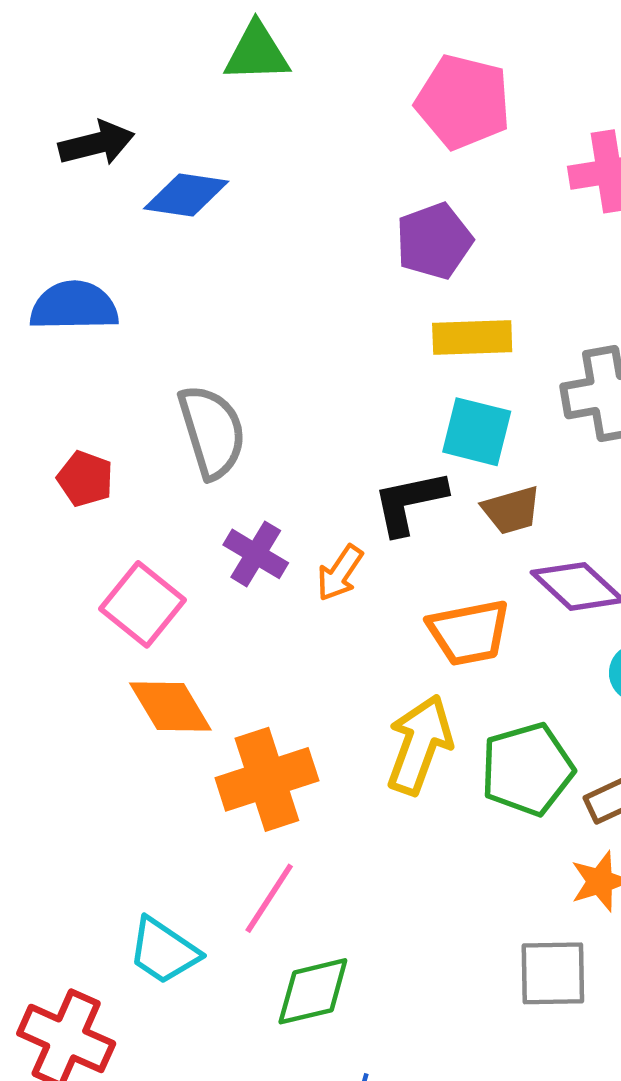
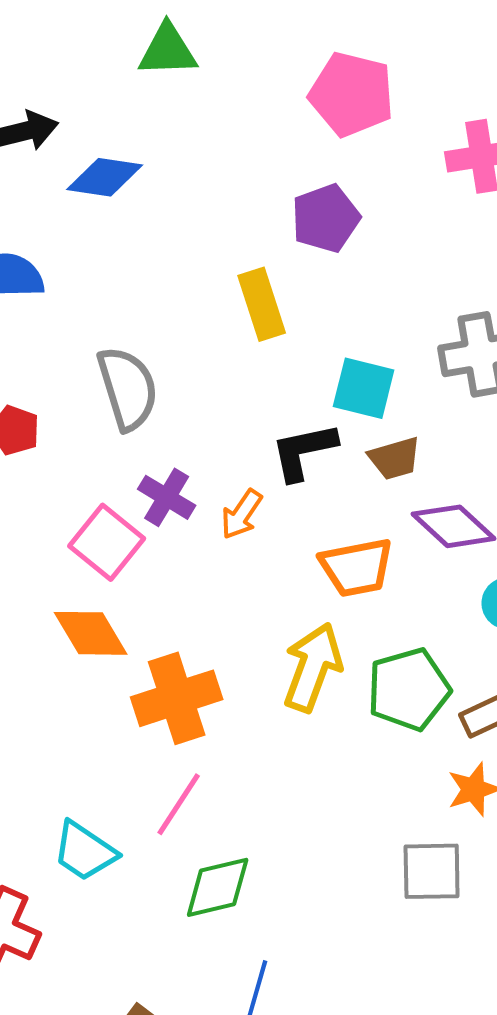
yellow rectangle: (472, 337) -> (262, 304), moved, turned 74
pink square: (142, 604) -> (107, 542), moved

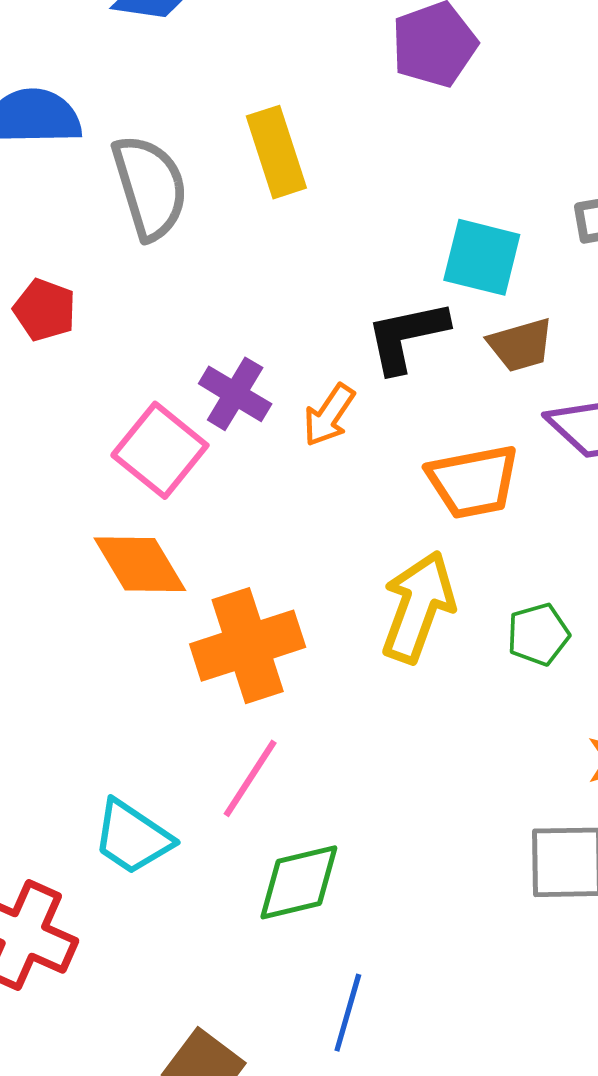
yellow rectangle: (262, 304) -> (276, 152), moved
gray semicircle: (128, 388) -> (150, 187), moved
green pentagon: (409, 689) -> (538, 634), size x0.6

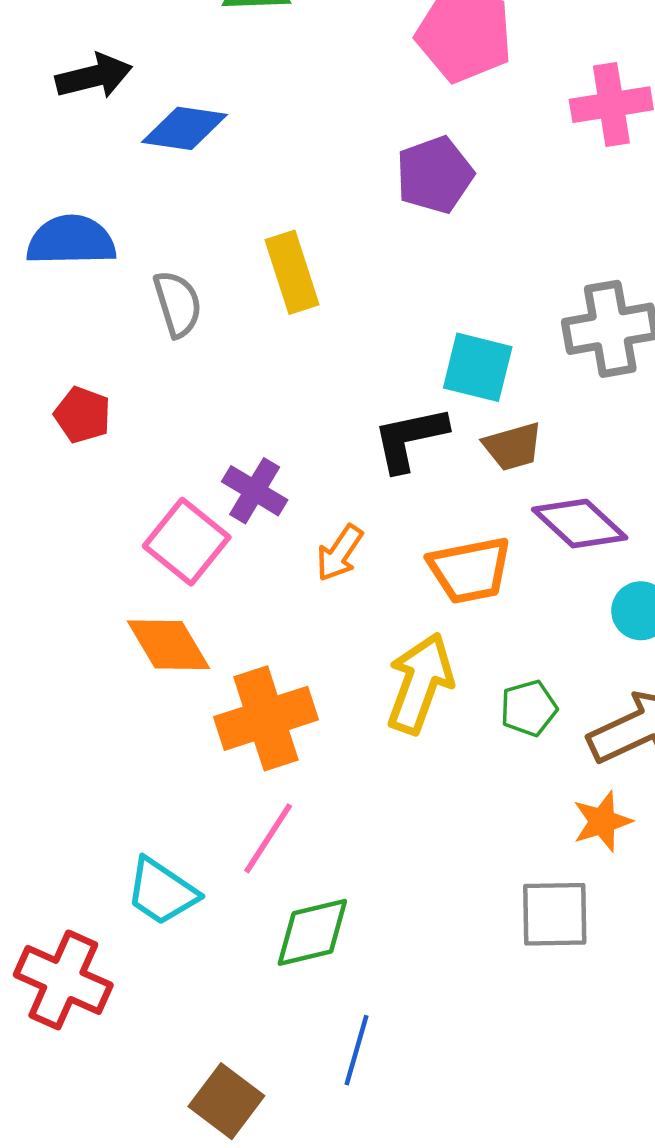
gray semicircle: (150, 187) -> (178, 304), size x0.7
orange arrow: (329, 415) -> (340, 553), moved

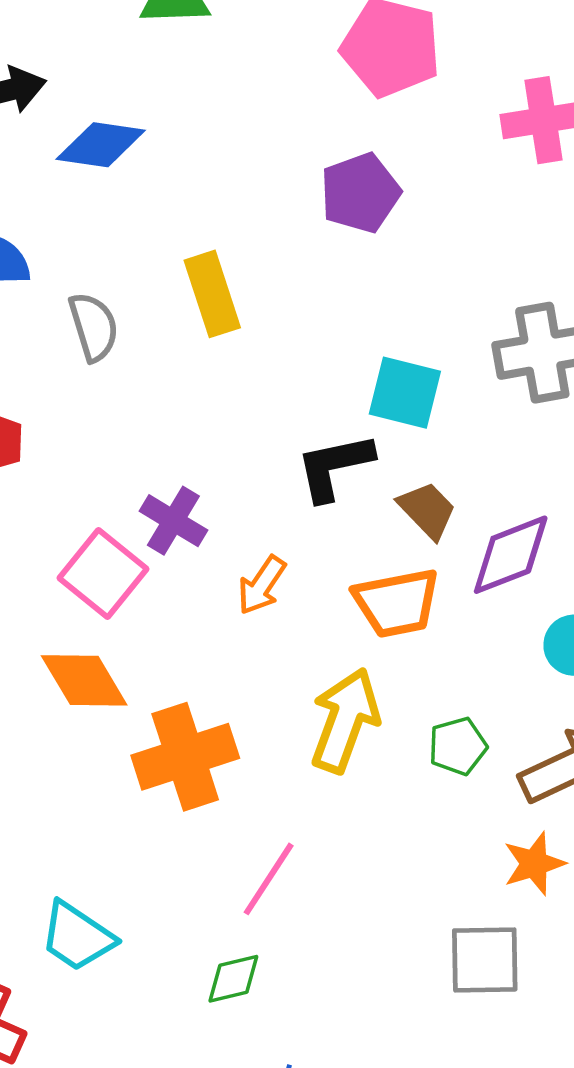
brown trapezoid: (513, 447) -> (427, 510), moved, turned -118
purple diamond: (580, 524) -> (511, 555), turned -64
pink line: (268, 838) -> (269, 879), moved
green diamond: (312, 932) -> (233, 979), size x0.7

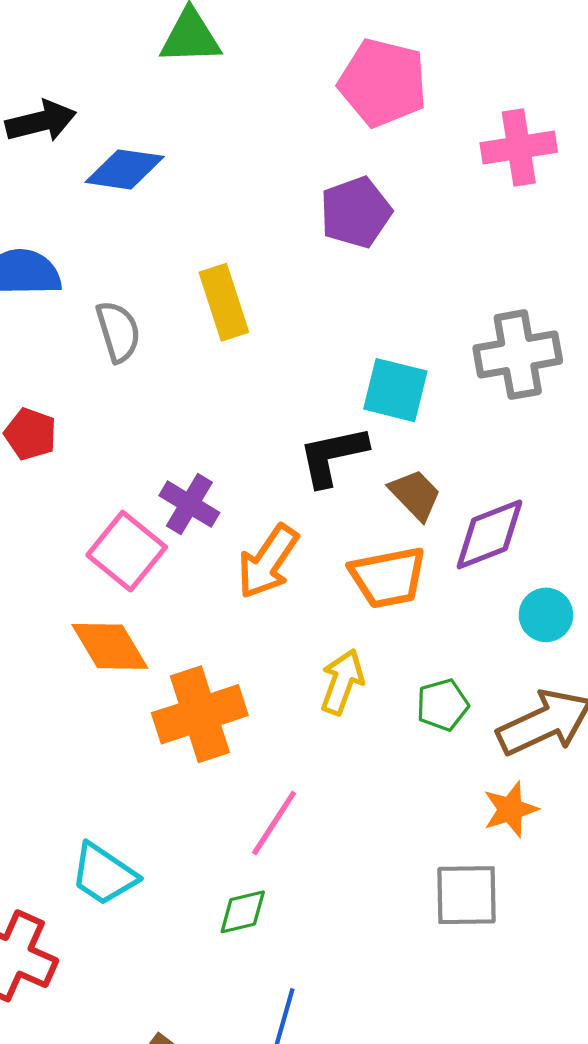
orange arrow: (262, 585) -> (268, 562), size x1.4
yellow arrow: (345, 720) -> (342, 682), size x0.7

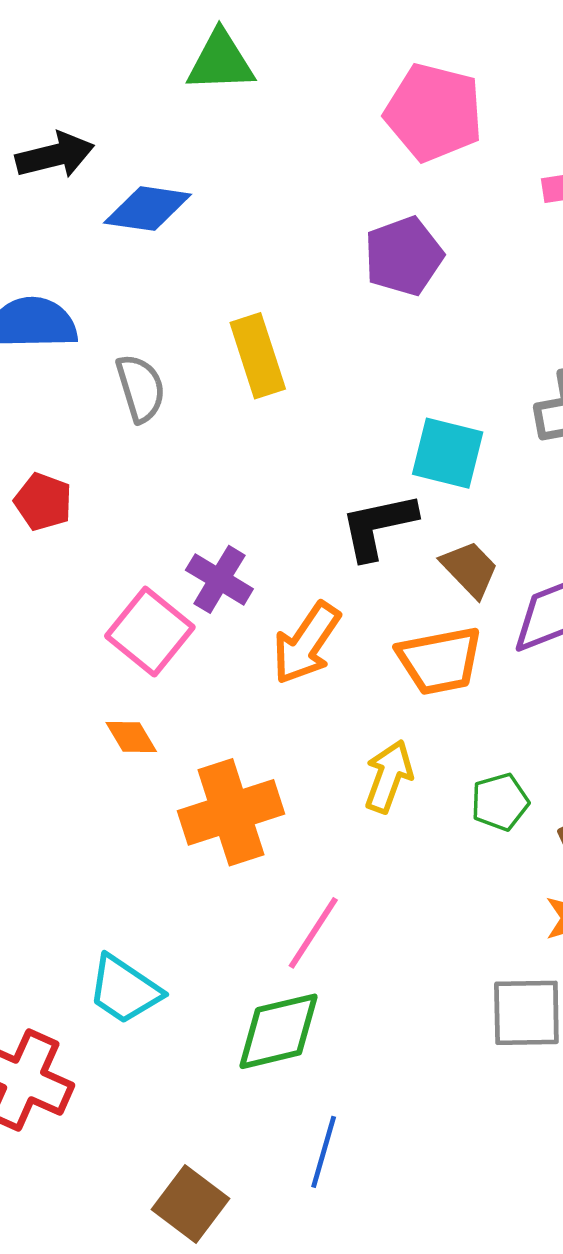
orange diamond: (110, 646) -> (131, 737), size x0.6
green diamond: (243, 912) -> (278, 1031), size x1.6

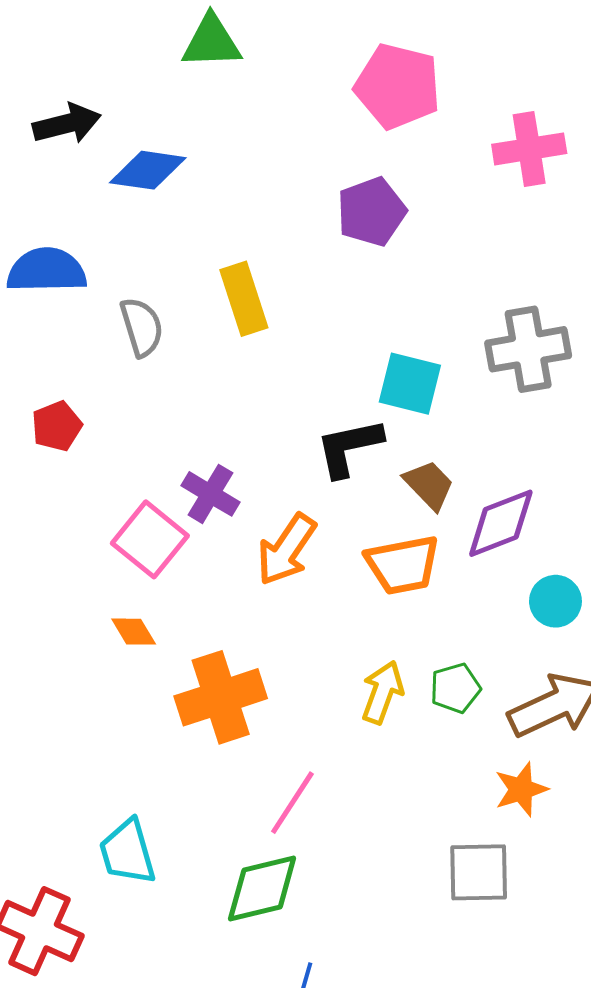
red pentagon: (43, 502) -> (57, 426), turned 30
yellow arrow: (389, 776) -> (382, 692), moved
cyan trapezoid: (124, 990) -> (128, 852), turned 40

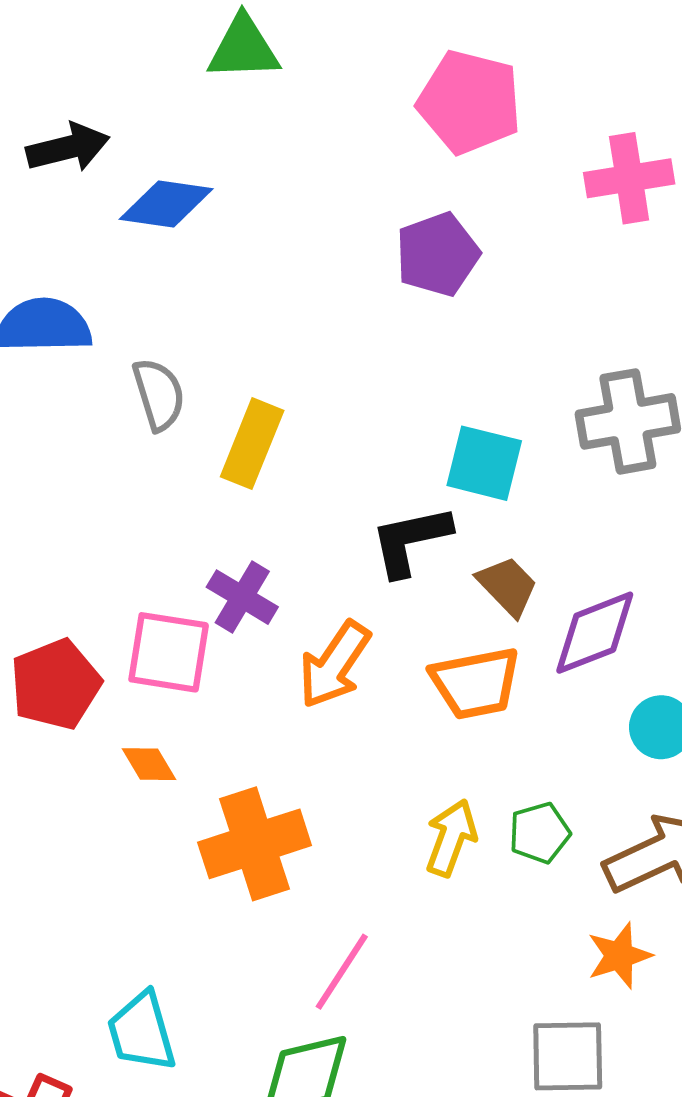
yellow rectangle: (244, 299) -> (252, 444), moved, turned 40
red pentagon: (57, 426) -> (56, 684), moved, size x1.5
pink square: (150, 539) -> (169, 652), turned -30

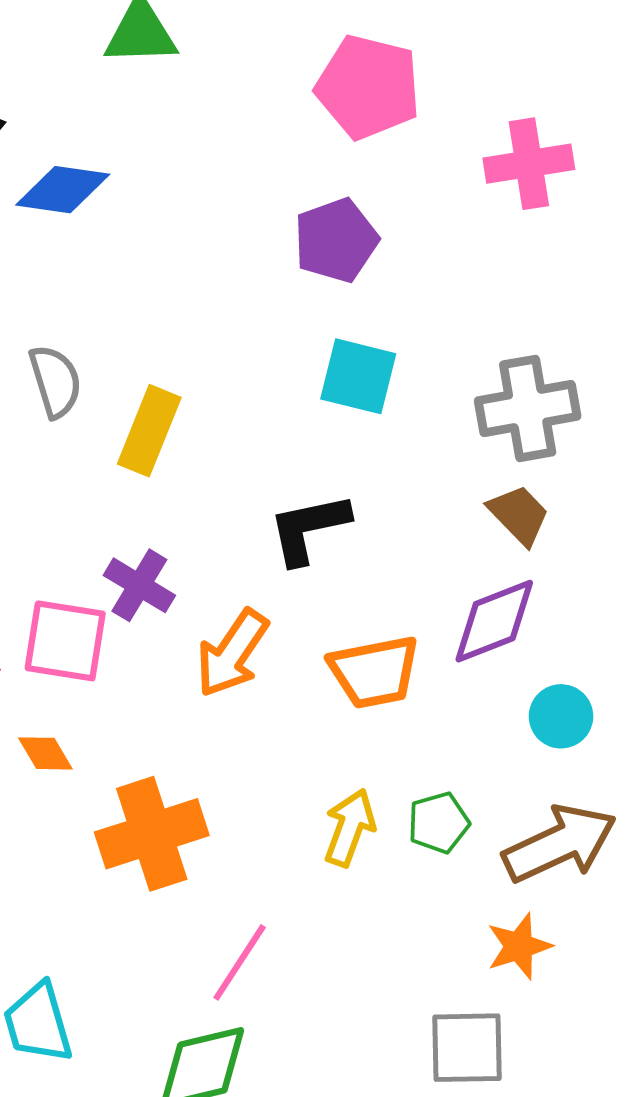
cyan square: (484, 463) -> (358, 376), moved
brown trapezoid: (508, 586) -> (519, 515), moved

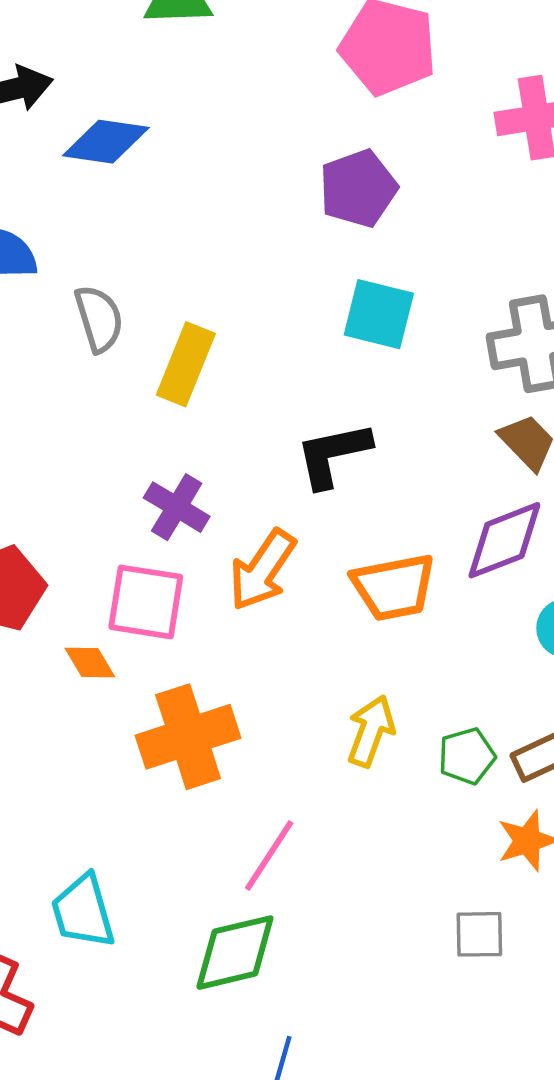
pink square: (65, 641) -> (146, 602), moved
green pentagon: (439, 823) -> (467, 756), moved
gray square: (467, 1048) -> (479, 934), size x0.7

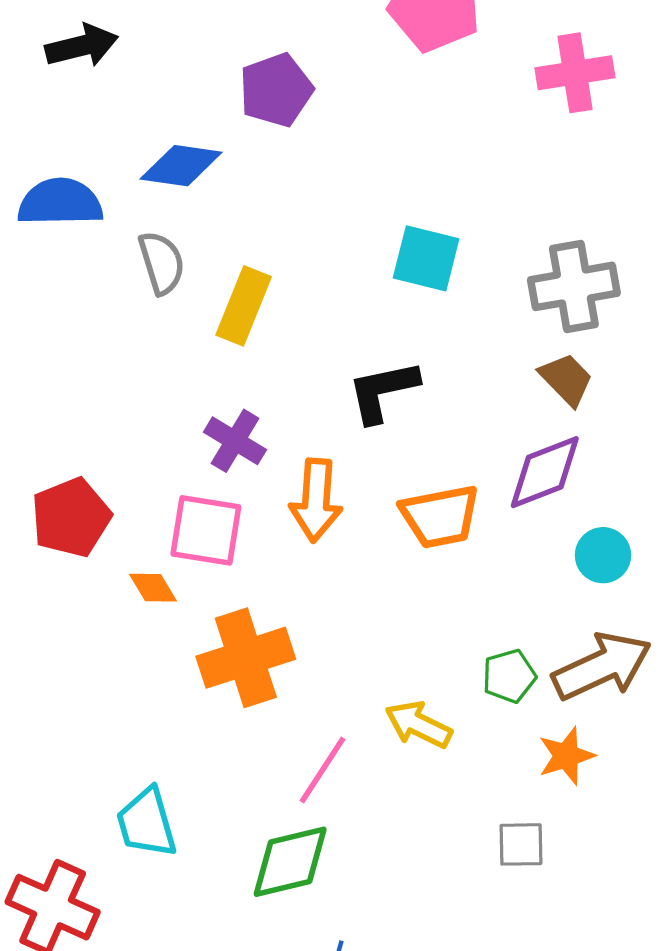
blue diamond: (106, 142) -> (181, 166), moved
purple pentagon: (358, 188) -> (276, 90), moved
orange arrow: (262, 570) -> (316, 500), turned -30
yellow arrow: (371, 731) -> (418, 725), moved, turned -84

